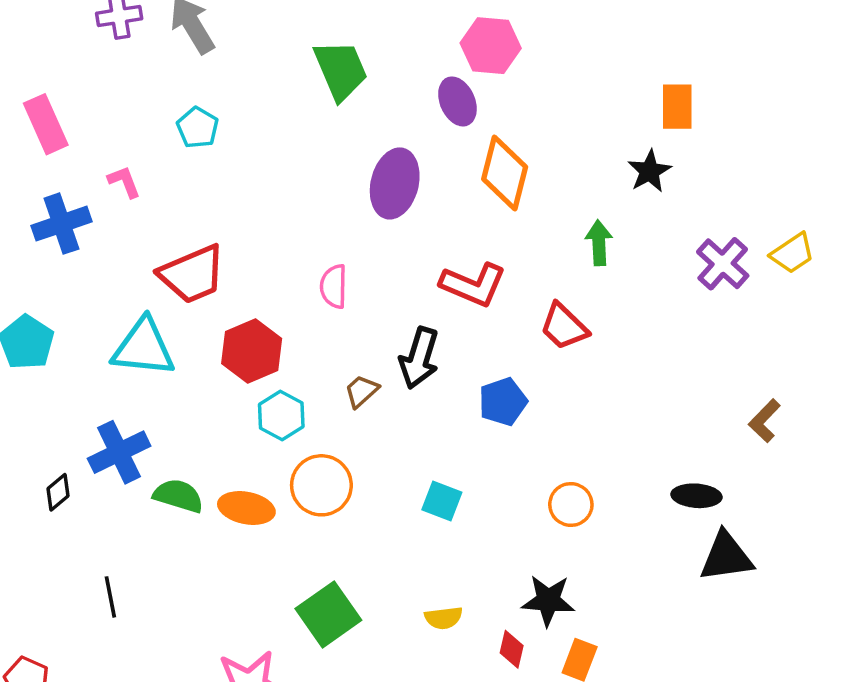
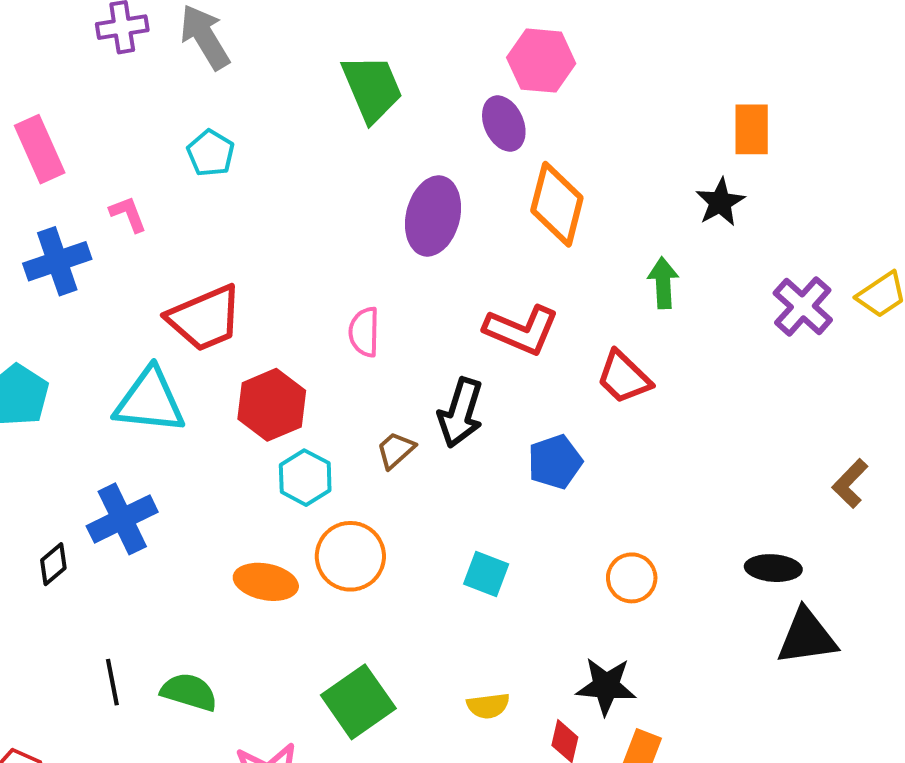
green semicircle: (178, 496) -> (189, 692), moved

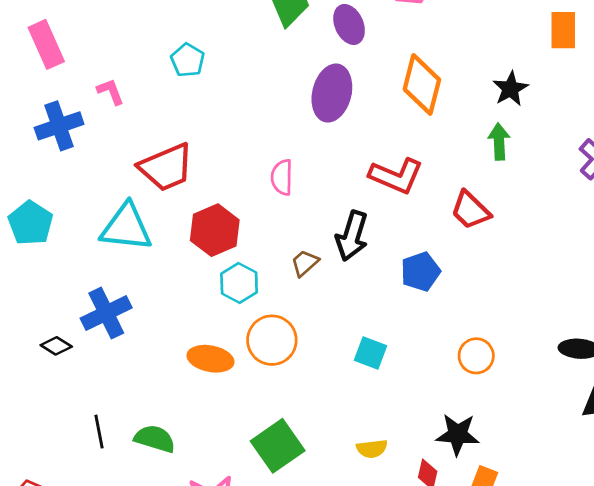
purple ellipse: (504, 124) -> (349, 24), moved
cyan pentagon: (211, 153) -> (188, 60), moved
black star: (720, 202) -> (510, 89), moved
black diamond: (53, 564) -> (56, 346), turned 72

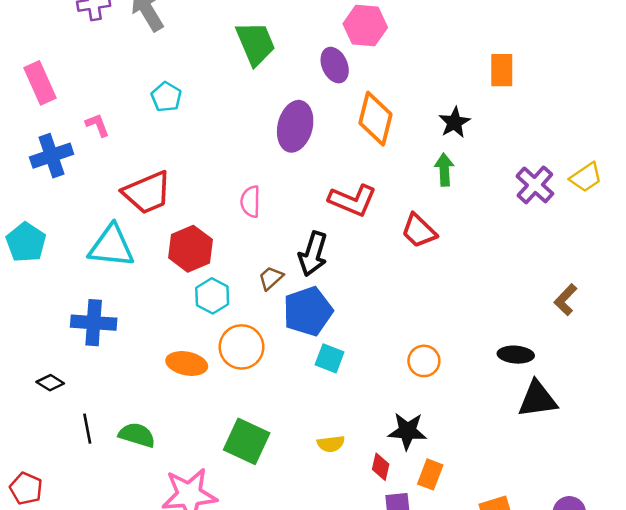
purple ellipse: (349, 24) -> (335, 65), moved
blue pentagon: (420, 272) -> (308, 311), moved, size x1.4
blue cross: (106, 313) -> (94, 323), turned 30
black diamond: (56, 346) -> (50, 383), moved
green square: (278, 446) -> (247, 441), turned -30

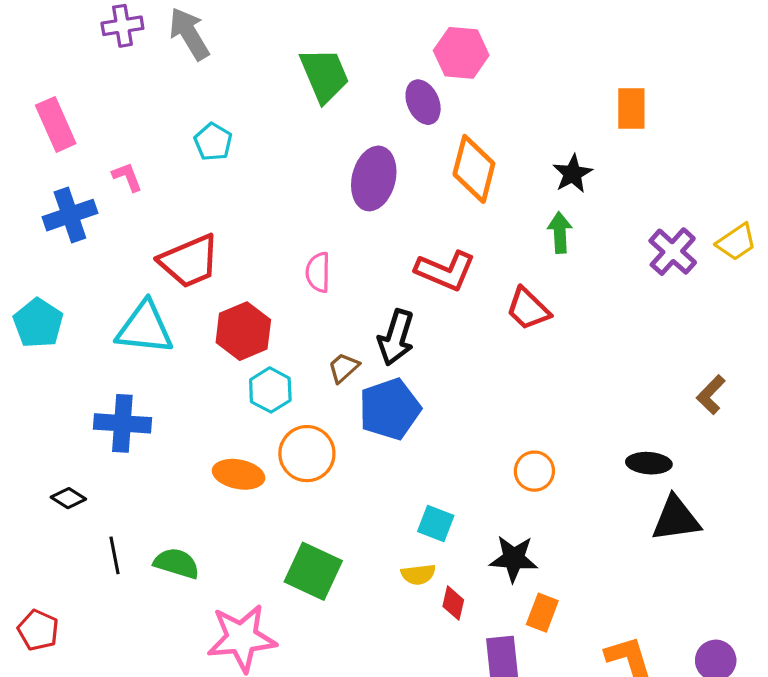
cyan square: (330, 358) -> (436, 524), moved
red diamond: (381, 467) -> (453, 603), moved

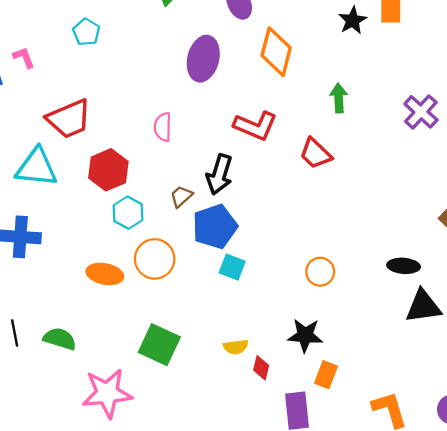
black star: (573, 174) -> (353, 20), moved
cyan square: (436, 524) -> (232, 267), moved

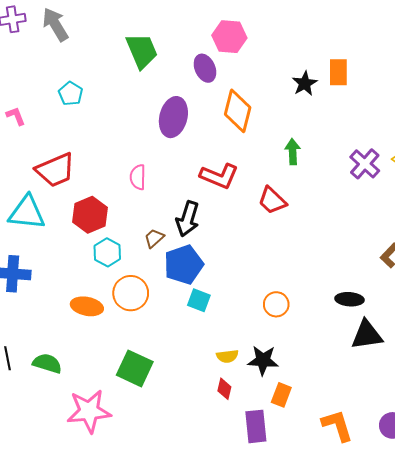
yellow semicircle: (236, 347) -> (227, 356), moved

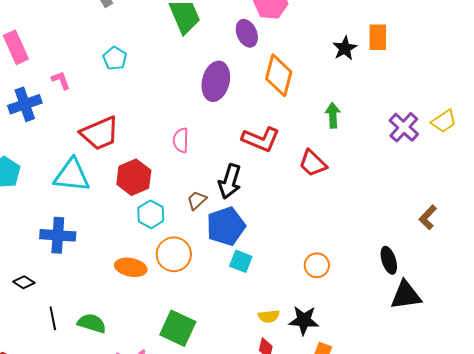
black ellipse: (350, 299) -> (389, 260), turned 68

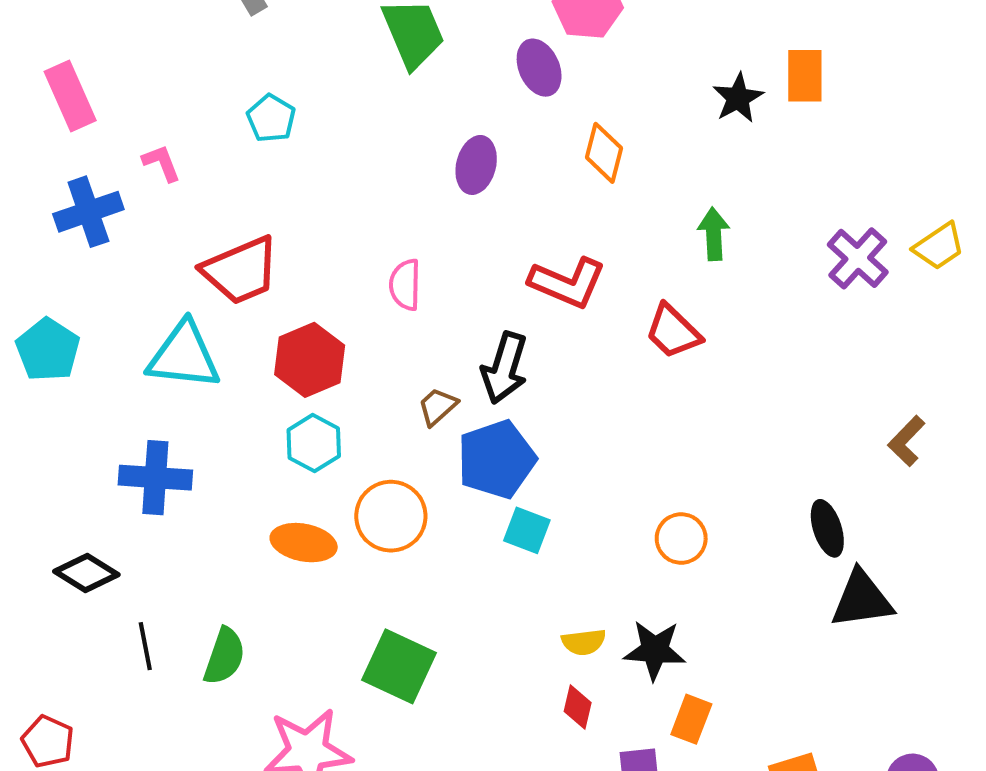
orange diamond: (279, 75) -> (604, 153), size x0.7
purple ellipse: (216, 81) -> (476, 165), size x0.7
cyan hexagon: (151, 214) -> (314, 443), moved
black diamond: (24, 282) -> (86, 573), size x1.4
green semicircle: (92, 323) -> (224, 656), turned 92

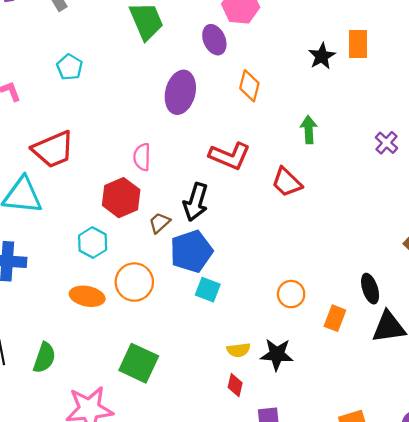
purple ellipse: (476, 165) -> (180, 92), size x1.4
purple cross: (858, 258) -> (386, 143), size x0.7
red hexagon: (310, 360) -> (121, 198), moved
orange rectangle: (691, 719) -> (335, 318), moved

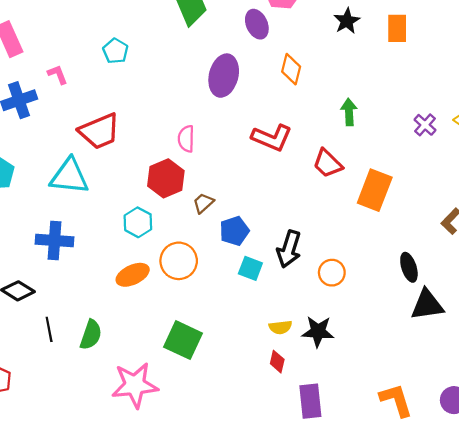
black star: (322, 56) -> (347, 21), moved
black arrow: (196, 202) -> (289, 249), moved
blue pentagon: (191, 251) -> (234, 231), size x0.7
orange ellipse: (87, 296) -> (133, 275), turned -36
orange rectangle: (335, 318) -> (375, 190), moved, size x1.6

